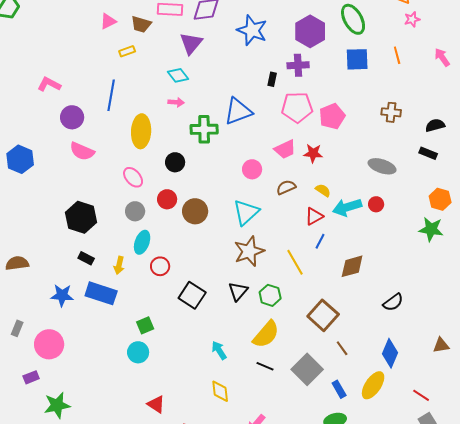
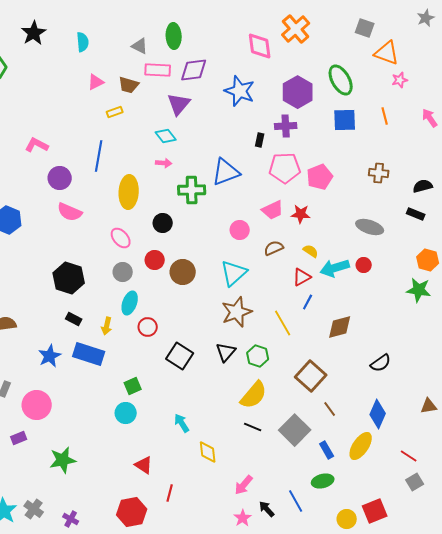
blue star: (62, 295) -> (50, 356), turned -30
cyan arrow: (219, 350) -> (182, 423), moved
green star: (57, 405) -> (63, 460), moved

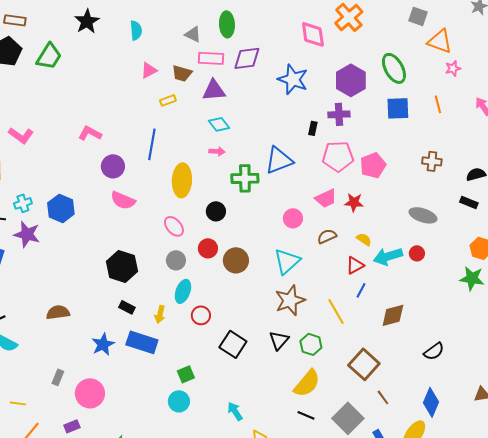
purple triangle: (179, 104) -> (214, 90), moved, turned 45

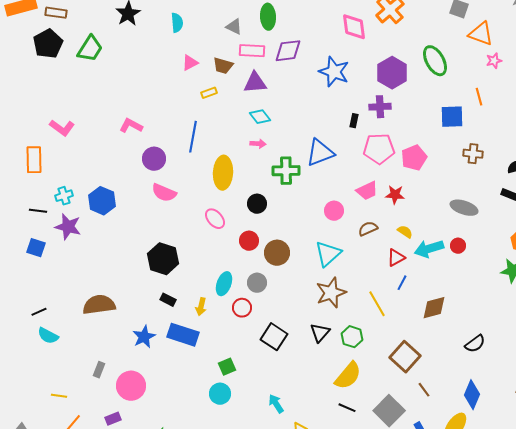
blue square: (398, 108) -> (452, 117), moved
gray circle: (176, 260) -> (257, 283), moved
brown semicircle: (58, 312) -> (99, 305), size x1.4

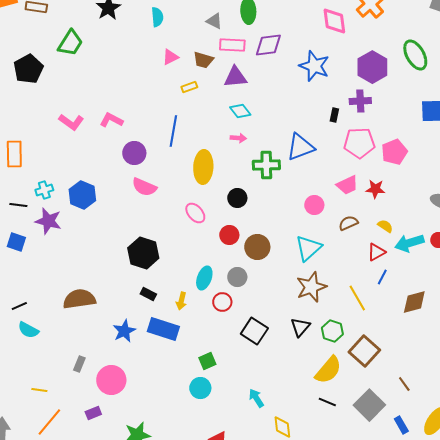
black pentagon: (48, 44) -> (28, 69), moved
pink L-shape: (62, 128) -> (71, 122), moved
brown square: (405, 357) -> (364, 351), moved

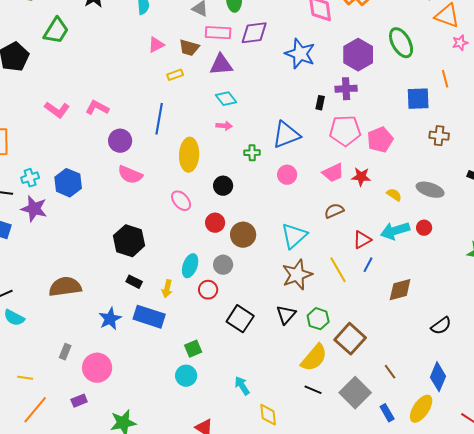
green cross: (266, 165) -> (252, 153), size x0.6
pink circle: (314, 205) -> (287, 175), moved
yellow semicircle: (385, 226) -> (394, 195), moved
yellow line: (357, 298) -> (338, 270), moved

